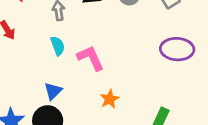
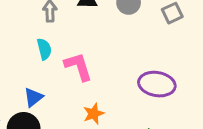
purple ellipse: (177, 49) -> (157, 84), moved

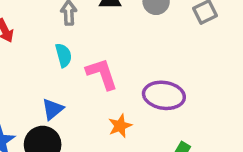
purple ellipse: (157, 84) -> (164, 95), moved

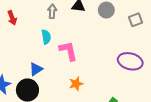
purple ellipse: (164, 95) -> (130, 61), moved

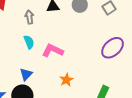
pink L-shape: (68, 51) -> (53, 51), turned -40
purple ellipse: (130, 61) -> (113, 48), turned -45

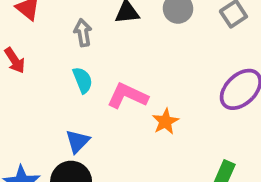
orange star: (66, 80) -> (165, 122), moved

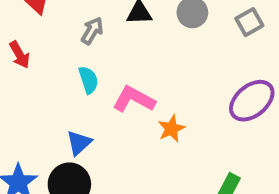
gray arrow: (83, 33) -> (92, 31), turned 36

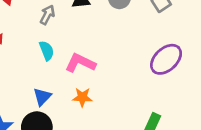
orange star: (171, 129) -> (82, 97), moved, turned 30

